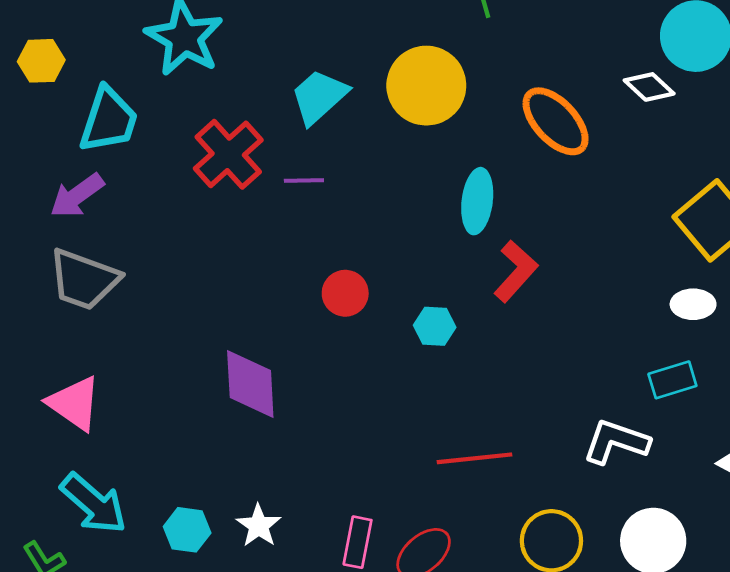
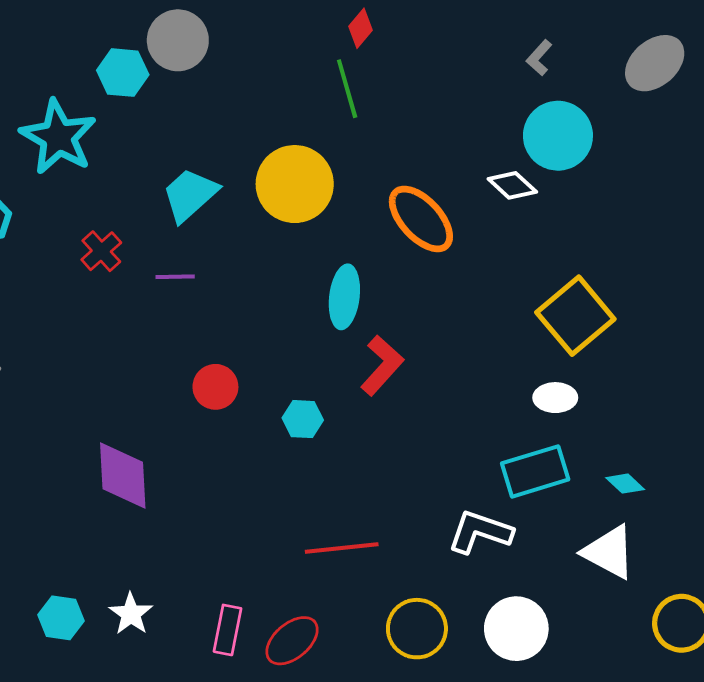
red cross: (228, 154) -> (101, 251), size x0.6
cyan rectangle: (672, 380) -> (535, 471), size x1.4

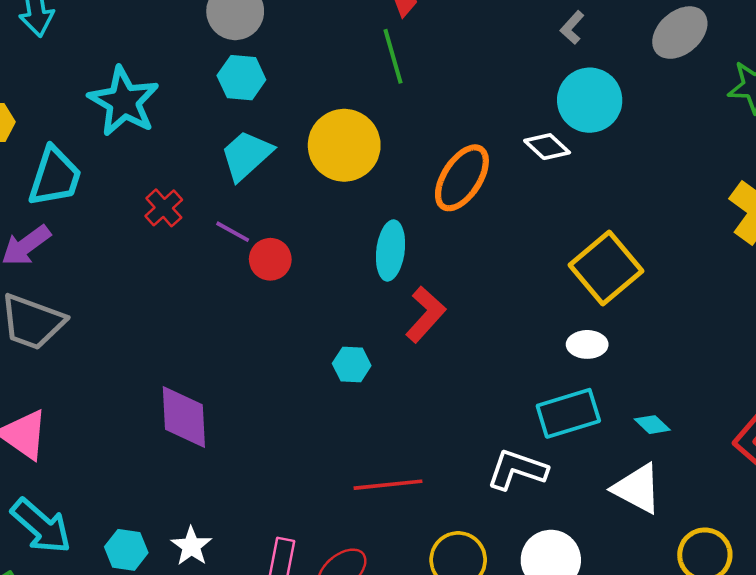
cyan hexagon: (123, 73) -> (241, 78), moved
orange ellipse: (421, 219) -> (462, 178), turned 76
purple line: (175, 277) -> (233, 232), turned 30
red circle: (215, 387) -> (270, 259), moved

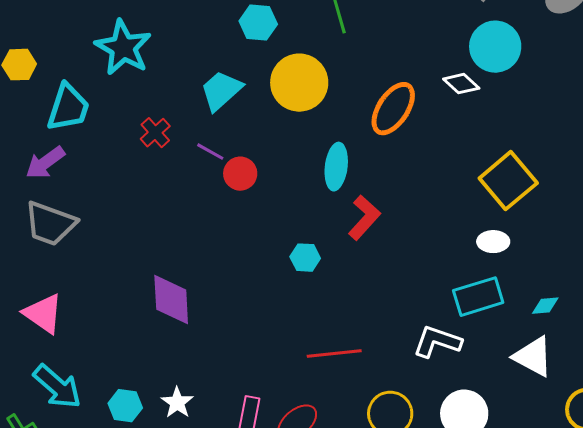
cyan hexagon: (241, 78) -> (258, 23), moved
cyan diamond: (652, 425) -> (545, 306), turned -48

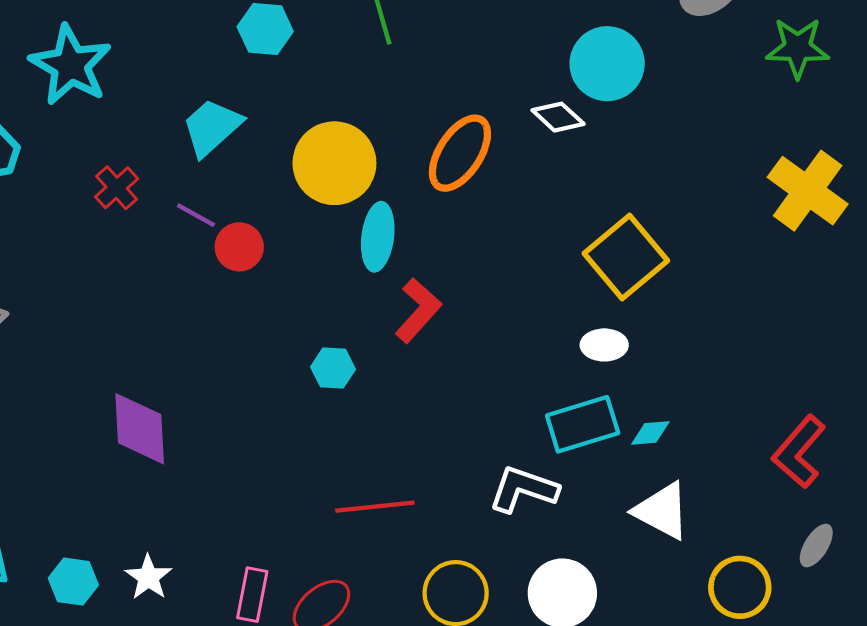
yellow circle: (299, 83) -> (334, 163), moved
cyan diamond: (545, 306) -> (650, 433), moved

